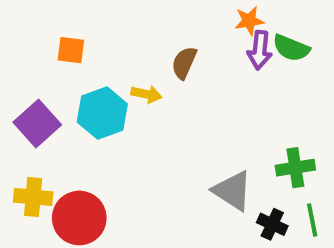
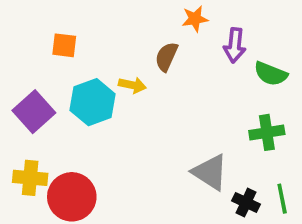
orange star: (249, 21) -> (195, 19), moved
green semicircle: (291, 48) -> (271, 74), moved
green cross: (295, 168) -> (267, 132), moved

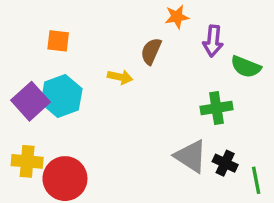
cyan hexagon: (93, 102) -> (62, 96), moved
green cross: (267, 132) -> (216, 108), moved
black cross: (246, 203) -> (225, 163), moved

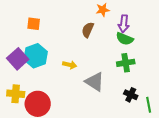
green semicircle: (246, 67) -> (125, 39), moved
yellow arrow: (120, 77) -> (70, 65), moved
gray triangle: (191, 156) -> (95, 82), moved

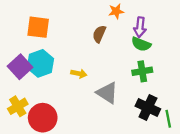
orange square: (34, 24) -> (38, 27), size x1.5
yellow cross: (16, 94) -> (18, 106), turned -36
black cross: (131, 95) -> (148, 107), size x1.5

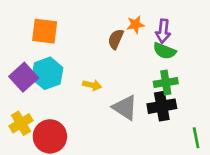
orange star: (116, 11) -> (135, 25), moved
black cross: (148, 107) -> (162, 106), moved, turned -35

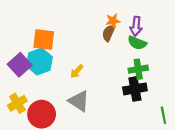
orange square: (45, 31) -> (44, 40), moved
brown semicircle: (116, 39) -> (109, 33), moved
yellow arrow: (92, 85) -> (77, 71), turned 120
gray triangle: (125, 107) -> (79, 101), moved

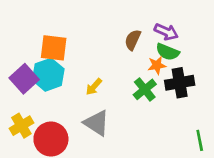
orange star: (113, 21) -> (157, 65), moved
purple arrow: (136, 26) -> (166, 32), turned -72
green cross: (138, 69) -> (145, 89), moved, turned -30
black cross: (135, 89) -> (180, 83), moved

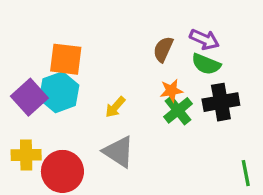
orange star: (157, 65) -> (171, 91), moved
yellow cross: (21, 126) -> (26, 155), turned 30

